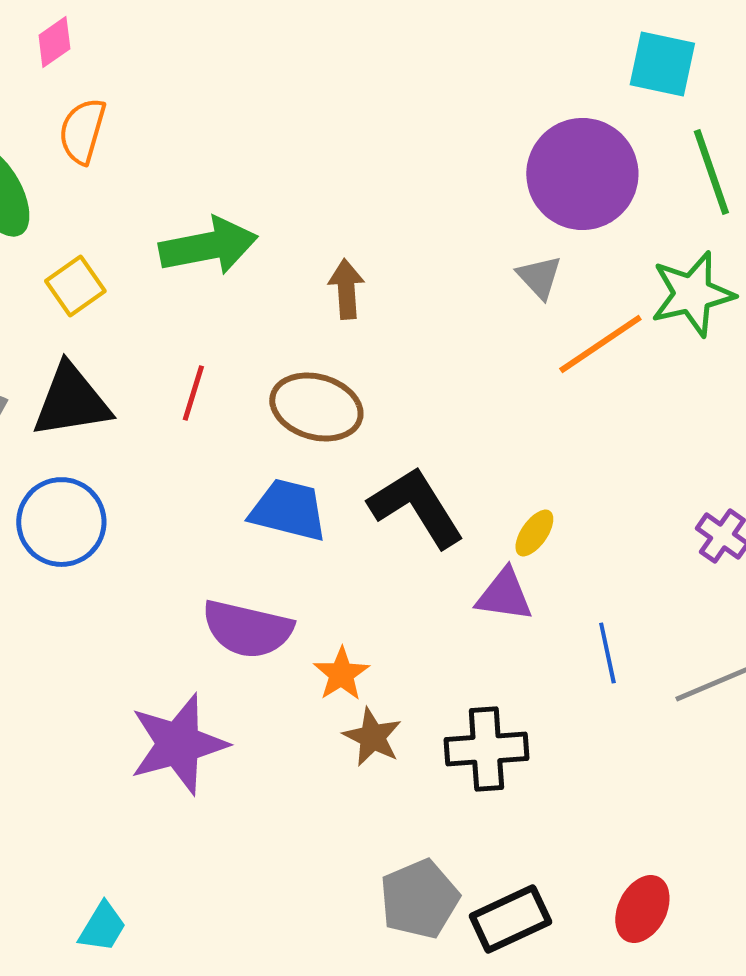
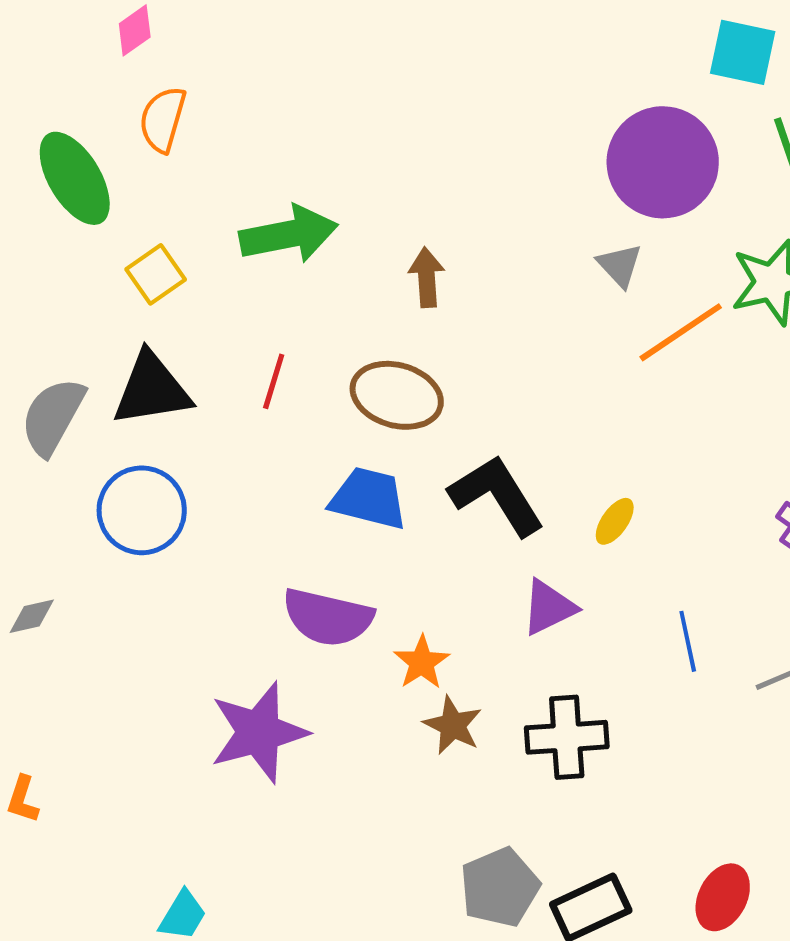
purple triangle: (504, 595) -> (549, 607), moved, turned -34

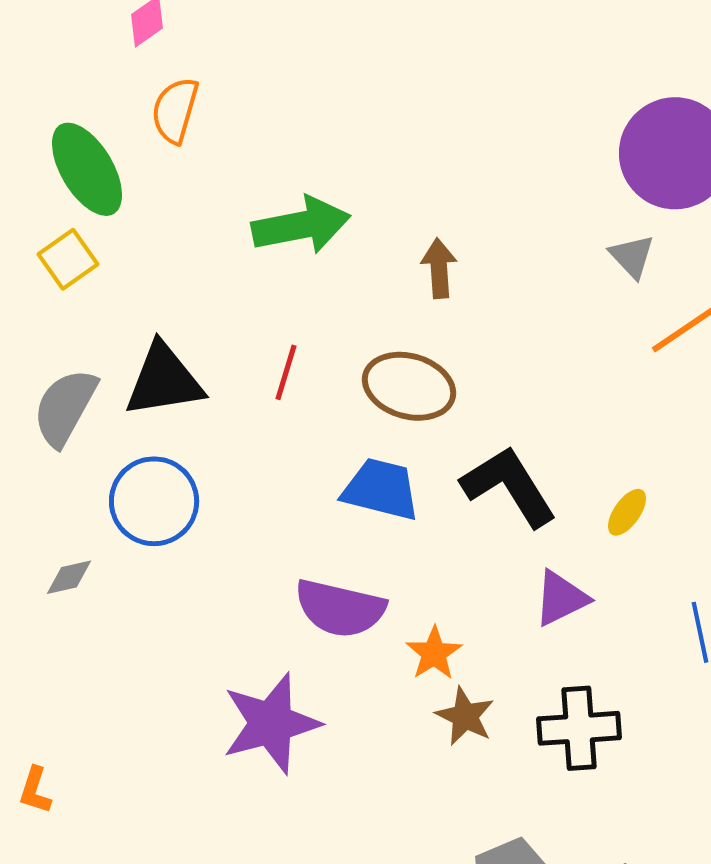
yellow square: (156, 274) -> (68, 259), moved
gray diamond: (32, 616) -> (69, 577), moved

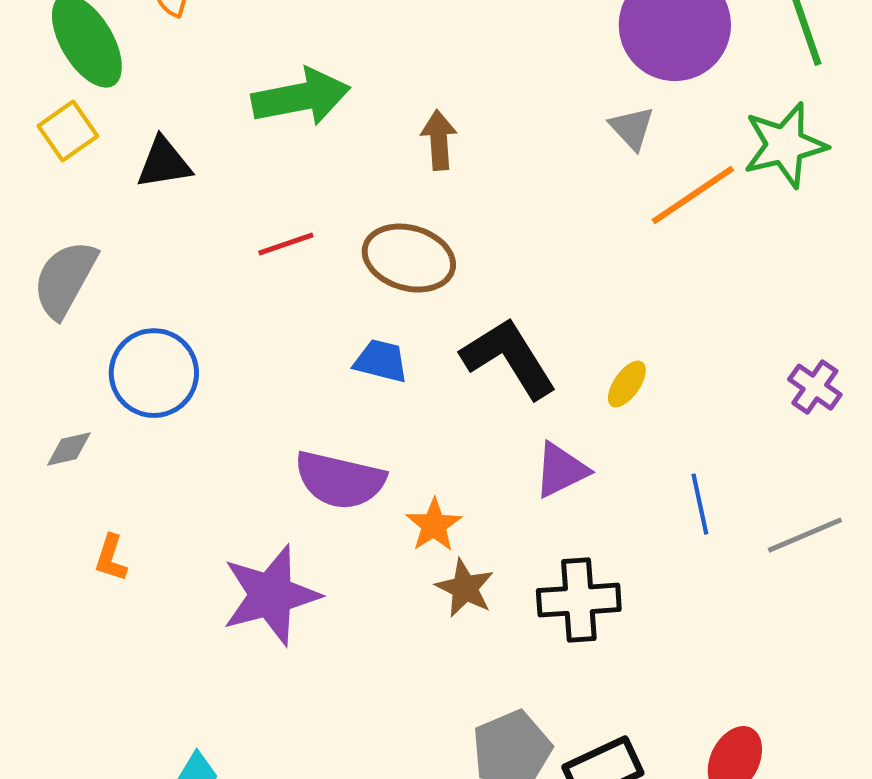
red line: (286, 372) -> (286, 244), turned 54
black triangle: (164, 380) -> (164, 163), moved, size x0.7
blue trapezoid: (381, 489) -> (381, 361), size x0.7
orange L-shape: (35, 790) -> (111, 558), moved

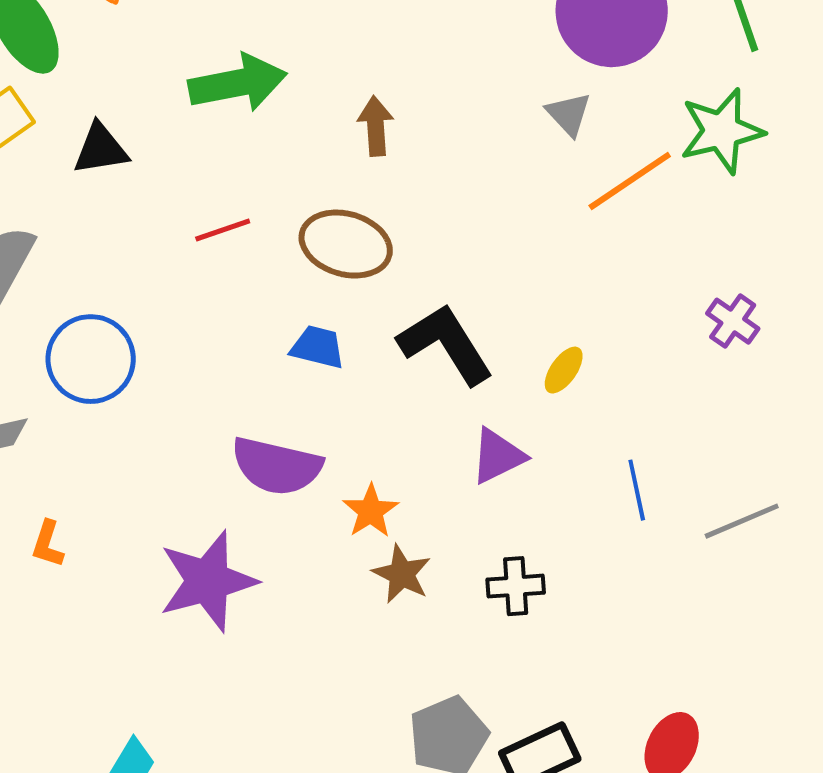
purple cross: (815, 387) -> (733, 321), moved
black cross: (579, 600) -> (516, 586), size x0.7

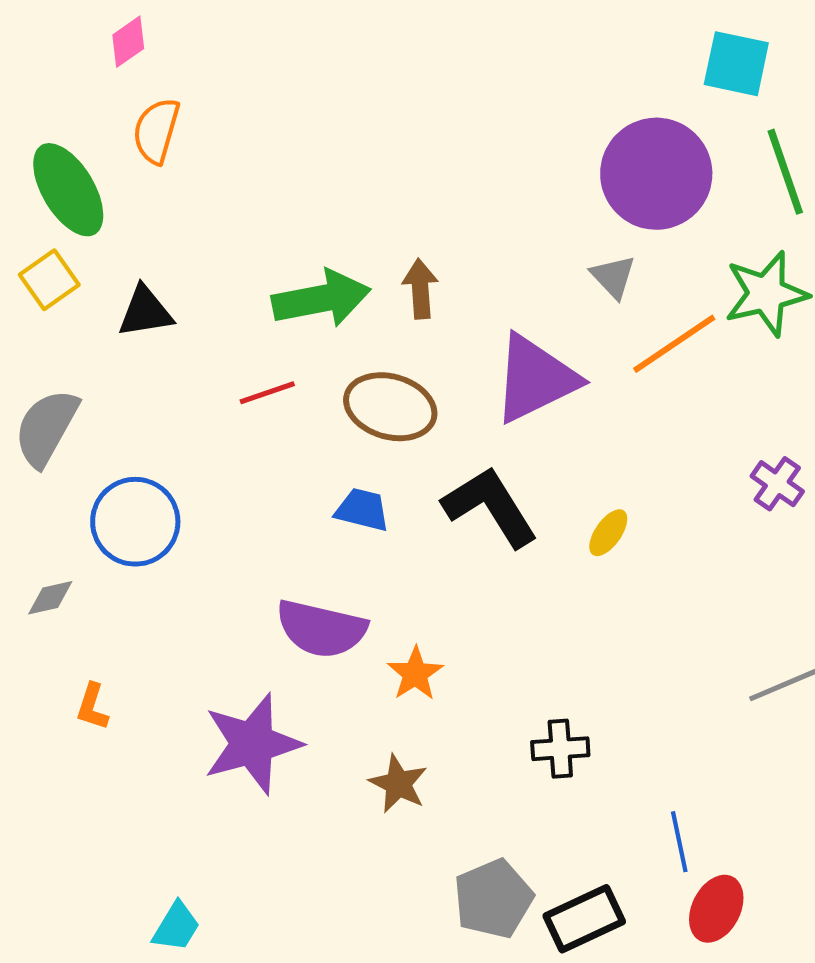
green arrow: (238, 83) -> (321, 299), moved
purple triangle: (498, 456) -> (535, 379), moved, size x1.6
blue line: (637, 490) -> (679, 842), moved
brown star: (402, 574) -> (398, 784), moved

